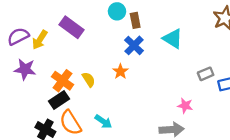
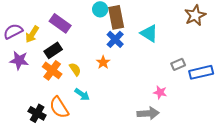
brown rectangle: (135, 20) -> (116, 17), size x1.6
black rectangle: (59, 100) -> (53, 50), moved
cyan arrow: (103, 122) -> (82, 94), moved

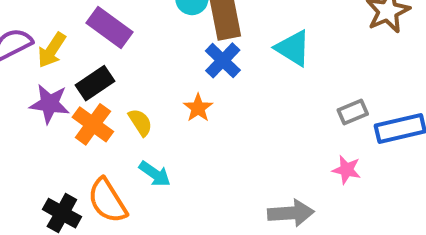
purple star: (19, 60) -> (50, 104), moved
pink star: (160, 92) -> (347, 170), moved

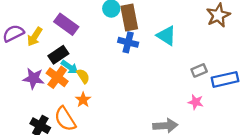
blue cross: (223, 60) -> (128, 42), turned -30
purple star: (50, 104) -> (34, 78), moved
orange star: (198, 108) -> (83, 100), moved
cyan arrow: (155, 174) -> (70, 67), moved

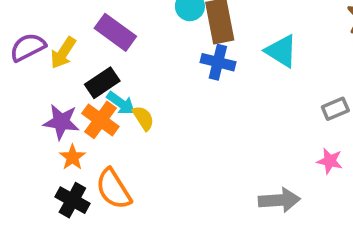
orange star: (83, 100) -> (72, 157), moved

